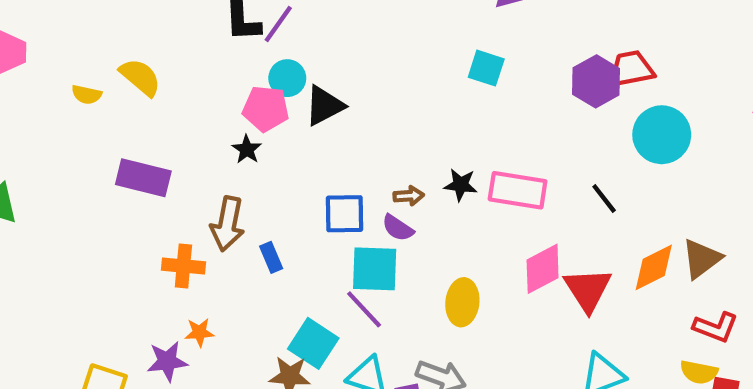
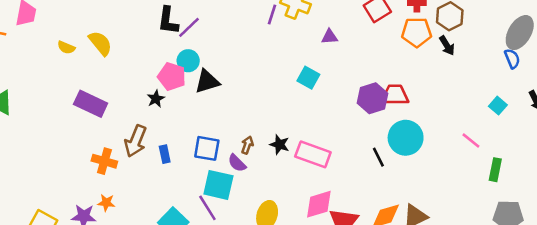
brown arrow: (409, 196) -> (247, 145), turned -78
black line: (604, 199) -> (378, 157), moved
blue rectangle: (271, 257) -> (165, 154), moved

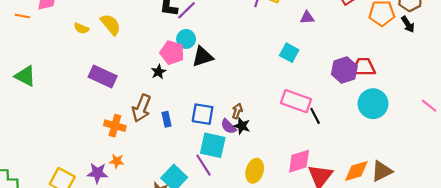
black star: (280, 145) -> (242, 126), moved
pink rectangle: (313, 154) -> (296, 101), moved
black line: (378, 157) -> (315, 116), moved

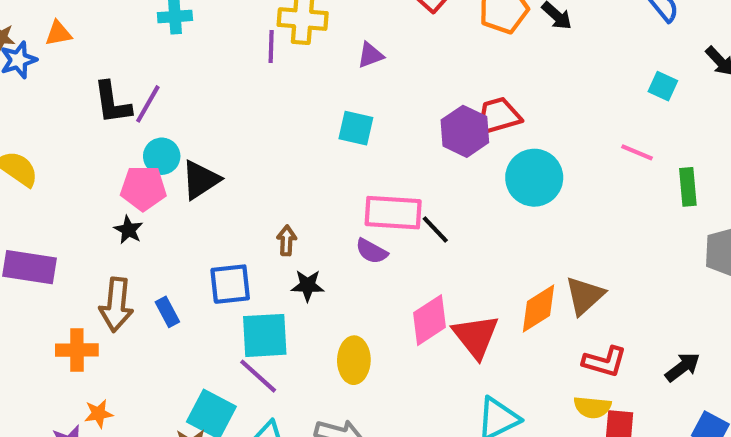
brown arrow: (237, 111) -> (287, 240), moved
purple semicircle: (229, 126) -> (372, 251), moved

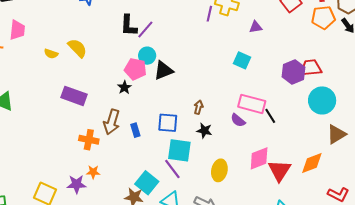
brown triangle: (585, 296) -> (336, 134), moved

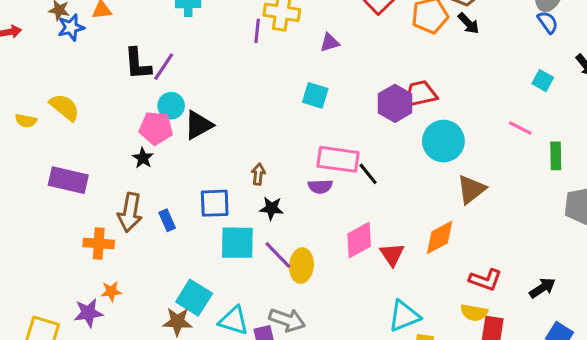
purple semicircle: (238, 120) -> (320, 186), turned -35
purple line: (172, 169) -> (278, 255), moved
red triangle: (279, 170) -> (392, 254), size x0.7

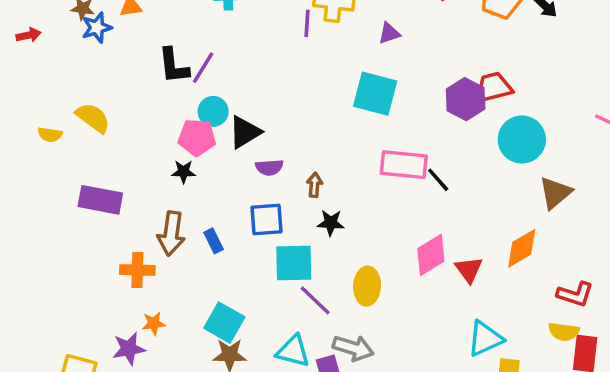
cyan square: (315, 95) -> (375, 94), size x1.5
black star: (143, 158) -> (183, 172), turned -30
purple semicircle: (320, 186) -> (269, 167), moved
purple line: (278, 255) -> (315, 300), moved
cyan square: (194, 298) -> (224, 323), moved

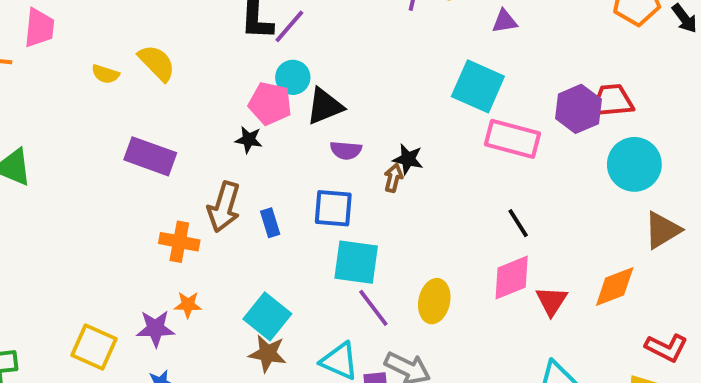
pink rectangle: (404, 165) -> (513, 139), moved
black line: (438, 180) -> (518, 223), moved
black star: (331, 223) -> (408, 159), moved

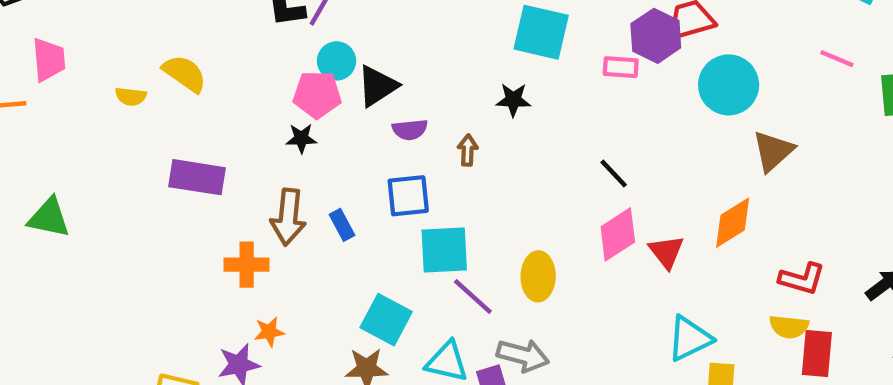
pink rectangle: (513, 139) -> (621, 67), moved, size x0.6
black star: (408, 159) -> (513, 100), moved
cyan square: (267, 316) -> (386, 320), moved

